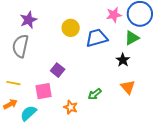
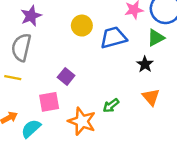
yellow line: (13, 83) -> (13, 78), moved
orange star: (71, 107) -> (82, 121), size x1.6

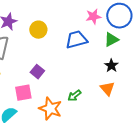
yellow circle: (82, 26) -> (38, 30), moved
black star: (145, 64) -> (111, 66), moved

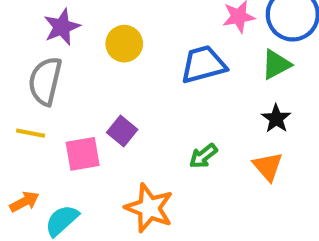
pink square: (23, 93) -> (83, 154), moved
green arrow: (74, 96) -> (203, 156), moved

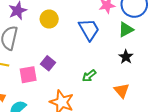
blue trapezoid: (203, 64) -> (89, 30), turned 75
orange triangle: (268, 166) -> (122, 90), moved

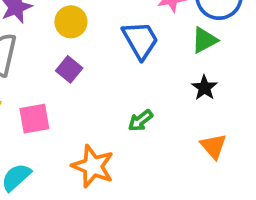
purple square: (48, 63) -> (69, 69), moved
orange triangle: (122, 90) -> (214, 146), moved

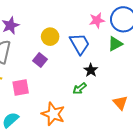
yellow circle: (71, 22) -> (50, 37), moved
black star: (204, 88) -> (91, 70), moved

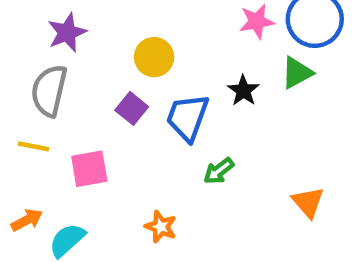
blue trapezoid: (80, 44) -> (188, 117), moved, turned -130
black star: (91, 70) -> (243, 91), moved
orange star: (53, 114) -> (161, 227), size x0.6

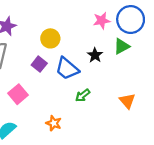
blue trapezoid: (188, 117) -> (67, 69), turned -70
pink square: (89, 169) -> (18, 94), turned -30
orange triangle: (308, 202) -> (127, 101), moved

